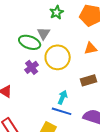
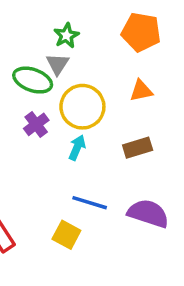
green star: (57, 12) -> (66, 36), moved
cyan arrow: (63, 97) -> (77, 148), moved

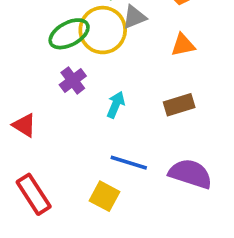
gray triangle: (58, 64) -> (134, 17), moved, turned 35
green ellipse: (33, 80) -> (69, 34), turned -48
yellow circle: (82, 107) -> (103, 30), moved

